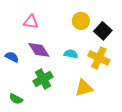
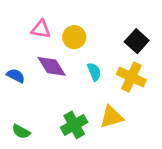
yellow circle: (81, 21) -> (74, 37), moved
cyan semicircle: (71, 54) -> (94, 72), turned 56
green cross: (43, 79) -> (74, 125), moved

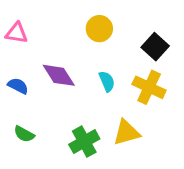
pink triangle: (41, 29) -> (17, 33), moved
yellow circle: (74, 37) -> (99, 29), moved
green semicircle: (21, 132) -> (24, 134), moved

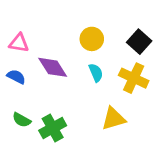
yellow circle: (99, 29) -> (92, 39), moved
pink triangle: (17, 33) -> (19, 43), moved
green cross: (84, 142) -> (53, 128), moved

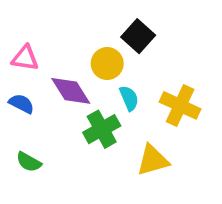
yellow circle: (92, 39) -> (107, 64), moved
black square: (139, 42) -> (138, 36), moved
green cross: (53, 128) -> (102, 129), moved

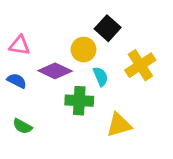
purple diamond: (71, 91) -> (55, 71), turned -32
yellow cross: (180, 105) -> (140, 65), moved, turned 32
green cross: (102, 129) -> (79, 101), turned 32

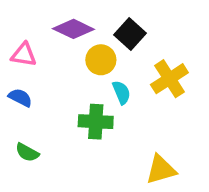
purple diamond: (55, 71) -> (73, 29), moved
yellow triangle: (119, 125) -> (161, 170), moved

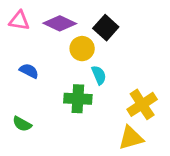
pink triangle: (24, 55) -> (19, 21), moved
yellow cross: (169, 79) -> (142, 104), moved
blue semicircle: (20, 98) -> (29, 71), moved

